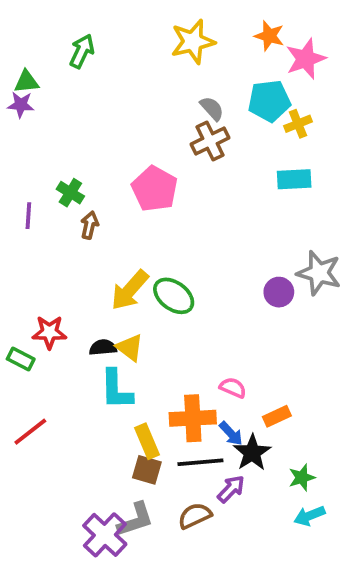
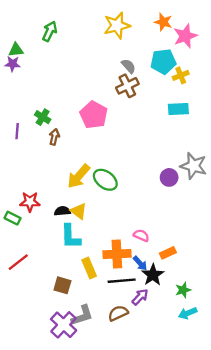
brown square: (147, 470) -> (62, 285), moved

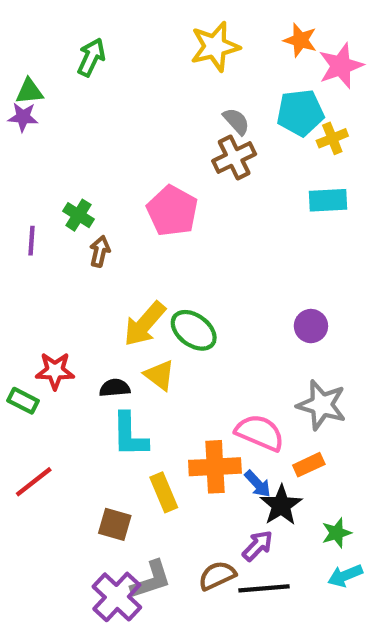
gray star: (193, 166) -> (322, 405), moved
yellow triangle: (79, 211) -> (160, 375), moved
pink semicircle: (141, 235) -> (260, 433), size x1.6
black line: (122, 281) -> (264, 588), moved

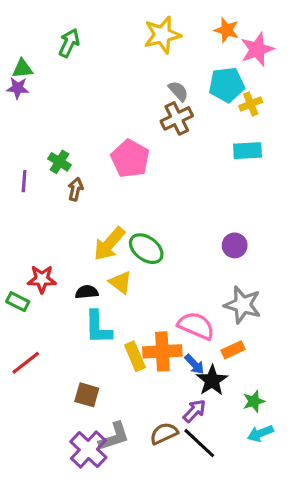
yellow rectangle: (164, 492) -> (135, 356), moved
black line: (264, 588) -> (199, 443), turned 48

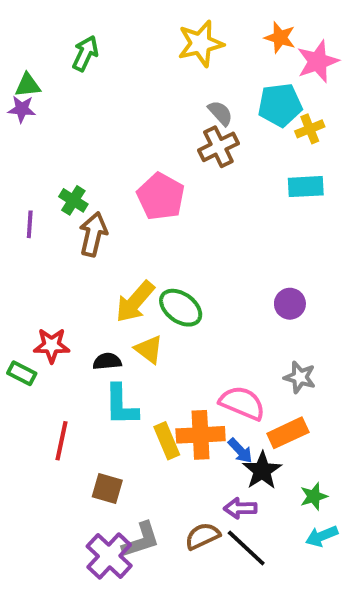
brown arrow: (76, 189) -> (93, 234), size x1.5
gray star: (243, 305) -> (300, 377), size x0.7
orange rectangle: (233, 350) -> (288, 433), size x1.4
red line: (26, 363) -> (61, 441), moved, turned -40
purple arrow: (194, 411) -> (240, 508), turned -135

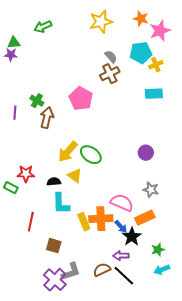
green arrow: (85, 53) -> (43, 27), turned -138

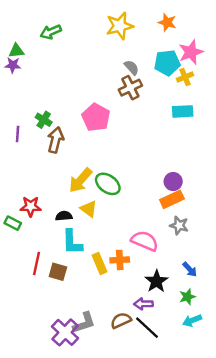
pink star: (160, 31) -> (191, 52), moved
orange rectangle: (145, 218) -> (172, 199), moved
orange cross: (101, 219) -> (120, 260), size x0.7
blue arrow: (121, 227) -> (190, 269), moved
brown square: (54, 246) -> (58, 272), moved

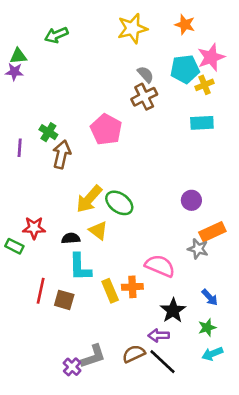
orange rectangle: (172, 199) -> (212, 232), moved
purple cross: (65, 332) -> (72, 367), size x0.6

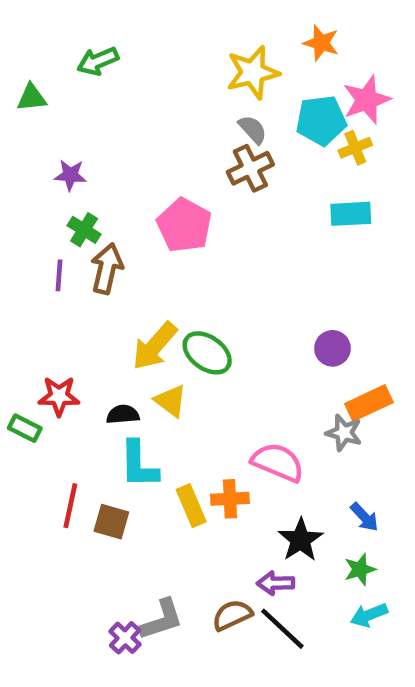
yellow star: (132, 28) -> (253, 73), moved
purple star: (14, 72) -> (70, 175), moved
purple line: (20, 148) -> (59, 275), moved

